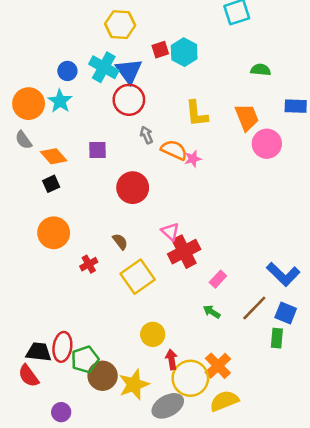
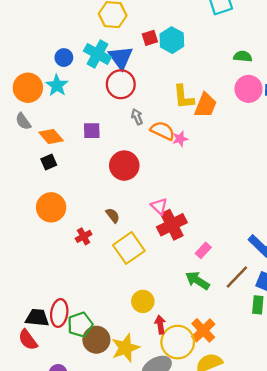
orange trapezoid: (247, 117) -> (206, 105), moved, turned 44
pink circle: (267, 144) -> (249, 89), moved
green arrow: (212, 312) -> (197, 280), size x1.5

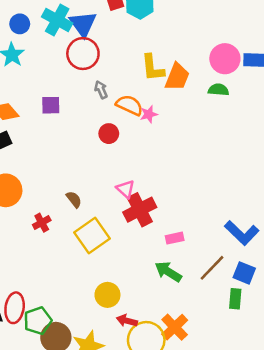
green semicircle: (243, 56) -> (218, 90), moved
red circle: (124, 166) -> (109, 134), moved, size x0.6
pink rectangle: (203, 250) -> (175, 238), turned 35
red arrow: (160, 325) -> (127, 321), turned -66

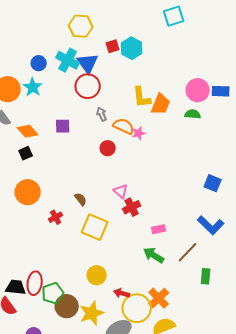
red cross: (140, 210) -> (132, 207), size x0.7
yellow square: (92, 236) -> (95, 227), turned -32
blue square: (244, 273) -> (213, 183), moved
yellow circle: (107, 295) -> (97, 275), moved

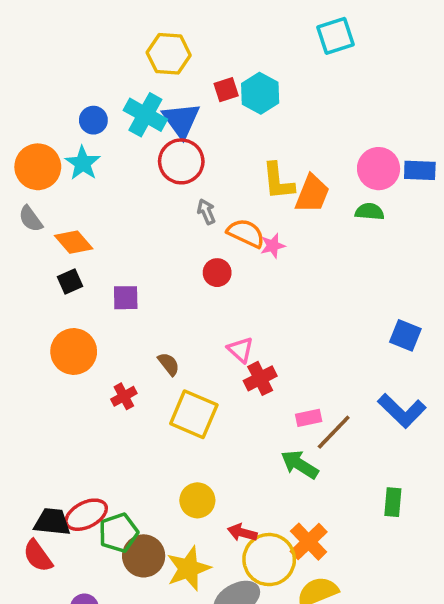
purple square: (63, 126) -> (126, 298), moved
brown line: (188, 252) -> (334, 432), moved
red ellipse: (35, 283) -> (86, 515), turned 55

